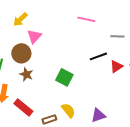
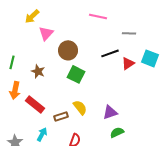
brown circle: (21, 53) -> (68, 50), moved

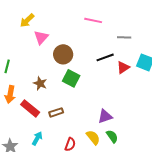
brown star: (38, 71) -> (40, 83), moved
yellow semicircle: (80, 107) -> (93, 137), moved
brown rectangle: (61, 116) -> (56, 112), moved
green semicircle: (117, 132) -> (112, 136), turned 80

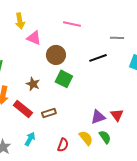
yellow arrow: (27, 20) -> (20, 21), turned -56
pink line: (93, 20) -> (72, 24), moved
pink triangle: (41, 37) -> (34, 38), turned -49
red triangle: (123, 67) -> (117, 115), moved, turned -32

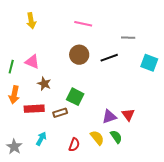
pink triangle: (34, 38) -> (32, 62), moved
brown circle: (56, 55) -> (79, 55), moved
green square: (64, 79) -> (75, 97), moved
red rectangle: (23, 109) -> (34, 109), turned -42

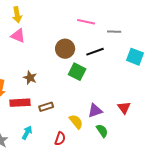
pink line: (83, 24) -> (86, 22), moved
pink triangle: (32, 62) -> (18, 36), moved
green square: (75, 97) -> (77, 72), moved
red triangle: (128, 115) -> (124, 108), moved
yellow semicircle: (97, 138) -> (76, 122), moved

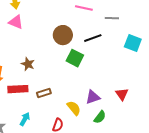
green semicircle: (102, 131) -> (100, 117), turned 72

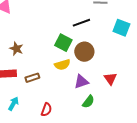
brown circle: (63, 35) -> (84, 52), moved
yellow semicircle: (74, 108) -> (62, 65), moved, turned 112

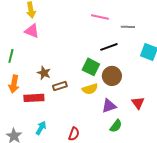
brown rectangle: (32, 78) -> (60, 86), moved

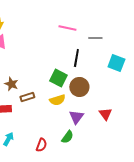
black line: (109, 47) -> (76, 58), turned -60
purple triangle: (109, 106) -> (76, 117), turned -35
green semicircle: (116, 126) -> (67, 137), moved

